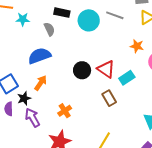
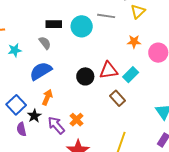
cyan star: (23, 19) -> (15, 50), moved
red triangle: (106, 69) -> (109, 70), turned -30
purple arrow: (32, 118) -> (56, 125), moved

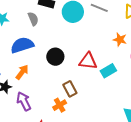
black circle: (85, 76) -> (55, 57), moved
brown rectangle: (118, 98) -> (70, 89), moved
orange cross: (77, 120) -> (60, 105), moved

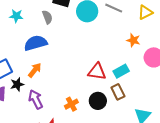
black circle: (55, 57) -> (98, 101), moved
red triangle: (88, 61) -> (97, 72), moved
brown rectangle: (70, 89) -> (118, 92), moved

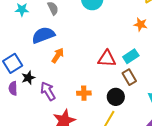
orange arrow: (35, 70) -> (58, 55), moved
black circle: (98, 101) -> (116, 97), moved
orange cross: (71, 104) -> (84, 93), turned 32

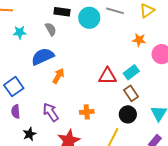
black star: (28, 78) -> (29, 134), moved
black circle: (116, 97) -> (128, 114), moved

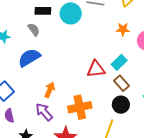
orange arrow: (58, 76) -> (50, 90), moved
orange cross: (87, 112) -> (80, 107), size x1.6

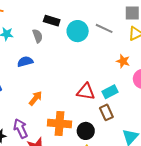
blue semicircle: (29, 58) -> (25, 62), size x0.7
black circle: (121, 105) -> (86, 131), moved
purple arrow: (44, 112) -> (21, 129), moved

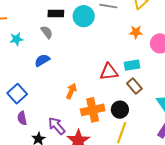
cyan rectangle: (110, 92) -> (132, 65), turned 35
orange arrow: (36, 98) -> (71, 91), moved

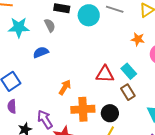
cyan star: (16, 39) -> (19, 27), size x1.5
cyan rectangle: (132, 65) -> (129, 71), turned 49

